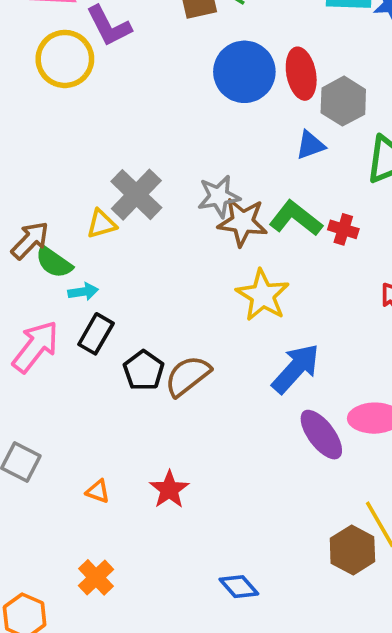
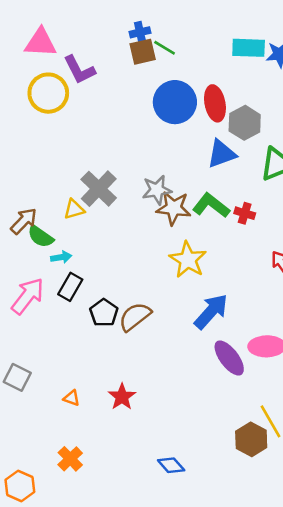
blue triangle: (310, 145) -> (221, 154), size x1.4

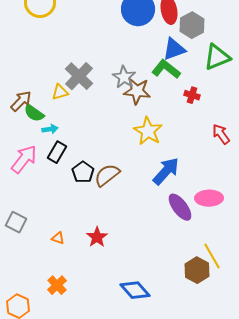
gray star: (157, 190) -> (124, 77), turned -30
green L-shape: (211, 205) -> (166, 69), moved
blue diamond: (171, 465) -> (135, 290), size x1.4

